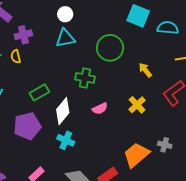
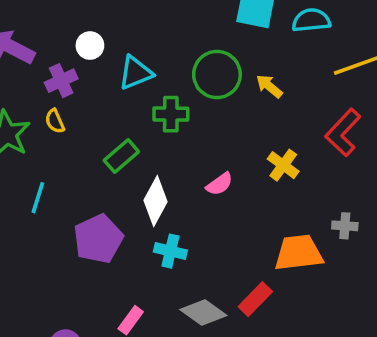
white circle: (65, 14) -> (90, 46), moved
yellow arrow: (145, 70) -> (269, 86), moved
green cross: (85, 78) -> (171, 114), moved
green rectangle: (39, 92) -> (121, 156), moved
orange trapezoid: (136, 155) -> (299, 253), turned 44

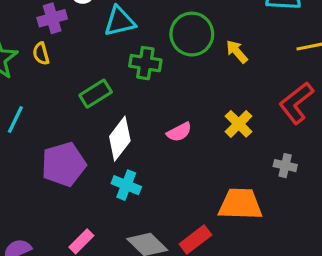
gray cross: (345, 226) -> (285, 166), moved

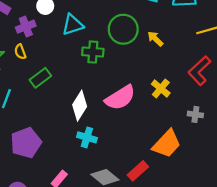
green rectangle: (96, 94) -> (40, 78), moved
pink semicircle: (179, 132) -> (120, 98), size x1.8
purple pentagon: (64, 164) -> (26, 143), moved
orange trapezoid: (240, 204) -> (167, 144), turned 136

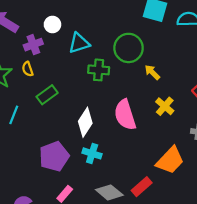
yellow arrow: (155, 39) -> (152, 72), moved
pink semicircle: (120, 98) -> (125, 115), turned 104
purple pentagon: (26, 143) -> (54, 156), moved

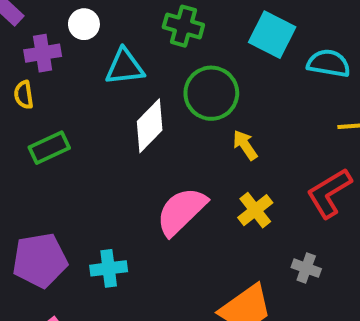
green cross: (99, 70) -> (183, 26), moved
pink semicircle: (125, 115) -> (181, 211), turned 52
white diamond: (85, 122) -> (150, 126), moved
cyan cross: (92, 153) -> (109, 268), turned -36

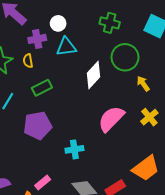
cyan triangle: (125, 67) -> (66, 47), moved
purple pentagon: (40, 260) -> (38, 125), moved

